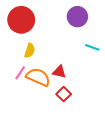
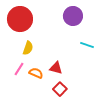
orange semicircle: (38, 77) -> (36, 73), size x0.6

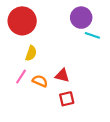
cyan line: (87, 45) -> (92, 35), moved
red square: (60, 89) -> (67, 99), turned 32

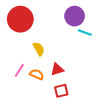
yellow semicircle: (31, 53) -> (39, 49), moved, turned -48
red triangle: (62, 75) -> (57, 69), turned -32

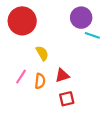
orange semicircle: (37, 74) -> (40, 81), turned 72

